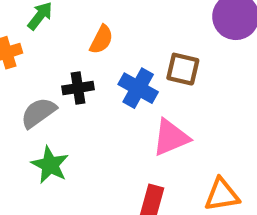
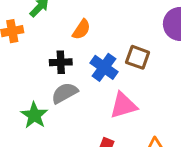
gray semicircle: (38, 113) -> (65, 93), moved

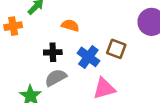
orange semicircle: (81, 29) -> (70, 25), turned -108

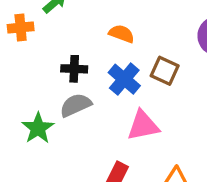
orange semicircle: (70, 25) -> (122, 34), moved

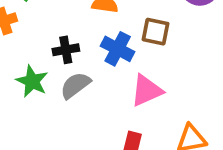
green star: (38, 128) -> (32, 81), moved

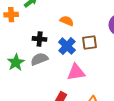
brown square: (155, 32) -> (89, 43), turned -35
green star: (32, 81) -> (16, 62), moved

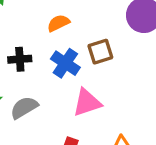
orange semicircle: (67, 21) -> (58, 23), turned -40
gray semicircle: (39, 59) -> (24, 108), moved

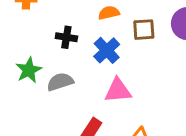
brown square: (100, 52) -> (144, 30), moved

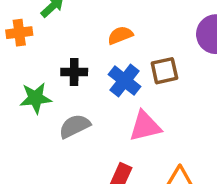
brown square: (144, 30) -> (164, 71), moved
green star: (29, 70) -> (36, 98), moved, turned 30

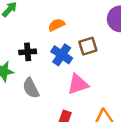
gray semicircle: (75, 126) -> (31, 88), turned -85

